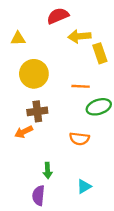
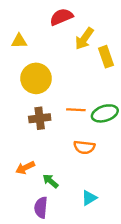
yellow arrow: (79, 36) -> (84, 39), turned -50
orange line: (81, 86) -> (76, 110), moved
orange arrow: (24, 132) -> (25, 168), moved
green arrow: (48, 171) -> (50, 181), turned 133

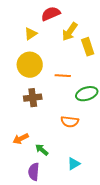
yellow triangle: (19, 41) -> (31, 34), moved, turned -32
orange line: (76, 110) -> (63, 76), moved

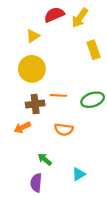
yellow arrow: (70, 32) -> (80, 18), moved
orange line: (63, 76) -> (59, 95), moved
orange semicircle: (70, 122) -> (64, 130), moved
orange arrow: (21, 139) -> (22, 127), moved

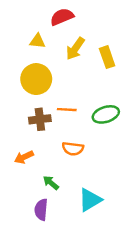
yellow arrow: (80, 18) -> (75, 49), moved
yellow triangle: (33, 36) -> (37, 41), turned 40
orange arrow: (22, 127) -> (24, 157), moved
cyan triangle: (79, 174) -> (90, 200), size x1.5

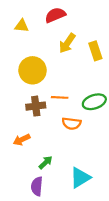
yellow triangle: (37, 41) -> (22, 26), moved
orange semicircle: (73, 149) -> (72, 123), moved
green arrow: (51, 183) -> (46, 162), turned 96

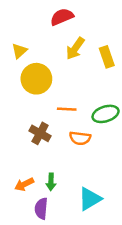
yellow triangle: (22, 26) -> (19, 51), moved, turned -48
brown cross: (36, 106) -> (40, 133), moved, turned 36
orange arrow: (22, 140) -> (24, 184), moved
green arrow: (46, 162) -> (51, 182), turned 136

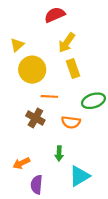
yellow rectangle: (107, 57) -> (73, 68), moved
orange line: (67, 109) -> (49, 96), moved
green arrow: (51, 182) -> (59, 153), moved

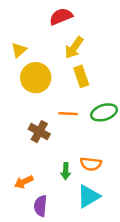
orange line: (49, 96) -> (68, 114), moved
orange semicircle: (71, 122) -> (91, 164), moved

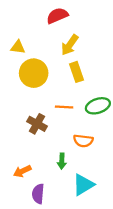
yellow triangle: (19, 50) -> (18, 47), turned 49
orange semicircle: (91, 164) -> (83, 141), moved

